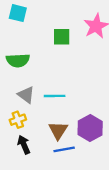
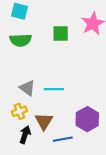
green semicircle: (18, 60) -> (21, 40), moved
brown triangle: (58, 130) -> (44, 121), moved
black arrow: (24, 145) -> (25, 135), turned 42

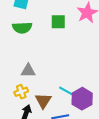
gray triangle: (27, 88) -> (28, 71), turned -35
cyan line: (54, 89) -> (67, 92), moved, turned 30

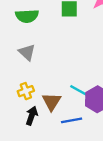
gray triangle: (28, 71) -> (27, 52), moved, turned 42

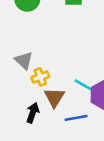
gray triangle: (27, 52) -> (24, 60), moved
yellow cross: (26, 91) -> (40, 77), moved

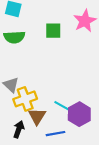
yellow cross: (40, 77) -> (25, 99), size x1.5

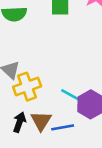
brown triangle: (37, 116) -> (41, 121), moved

